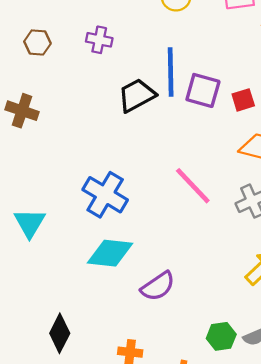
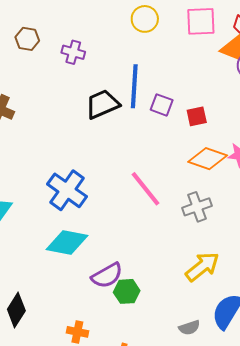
brown hexagon: (37, 42) -> (27, 39), moved
purple square: (203, 90) -> (162, 105), size x0.7
green hexagon: (221, 336) -> (127, 291), moved

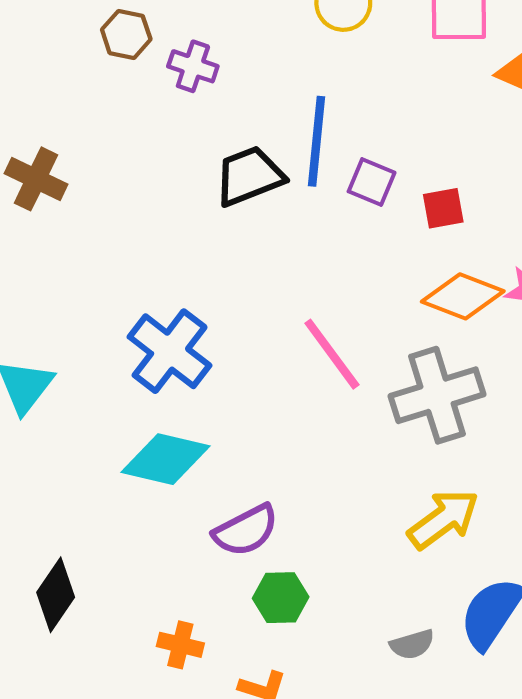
brown hexagon: (27, 39) -> (126, 34), moved
gray cross: (197, 207) -> (437, 395), size x1.5
green hexagon: (127, 291) -> (281, 598), moved

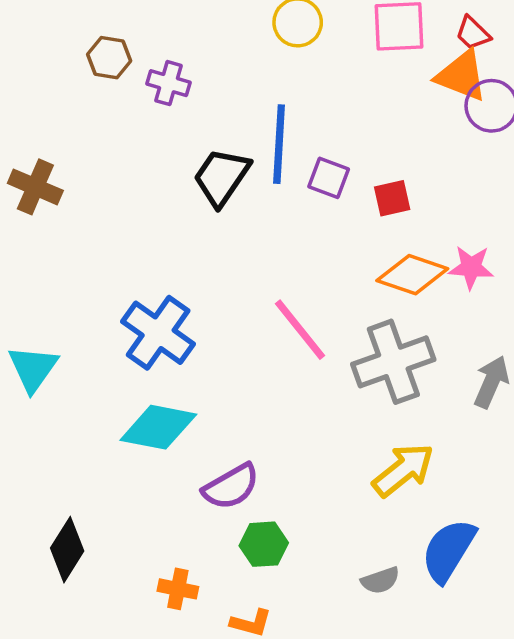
black trapezoid: (249, 176) -> (222, 177), turned -32

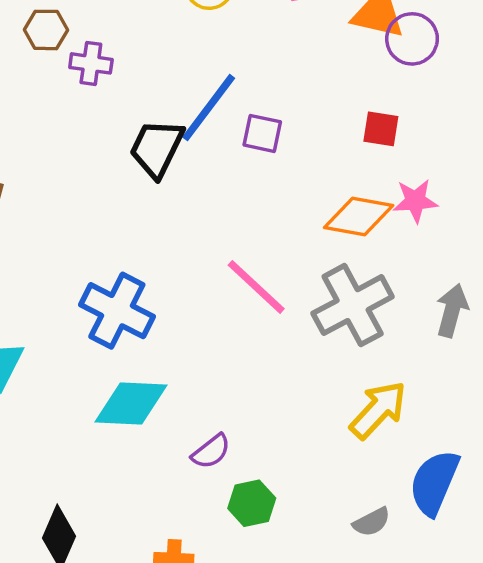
brown hexagon: (109, 58) -> (46, 30), moved
blue line: (279, 144) -> (209, 108), turned 42
red square: (392, 198) -> (381, 129), moved, turned 30
purple semicircle: (231, 487) -> (211, 451), size x0.7

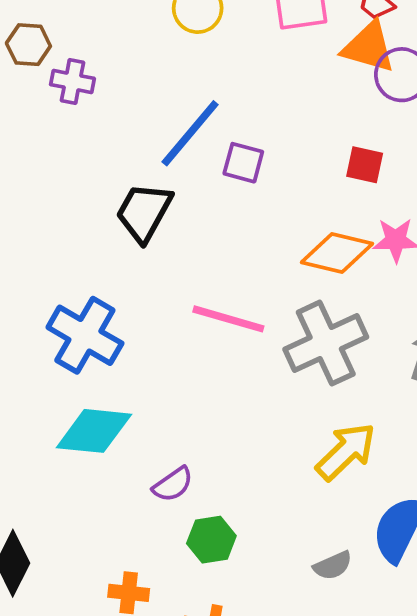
black trapezoid: (157, 148) -> (144, 212), moved
pink line: (256, 287) -> (228, 319), turned -30

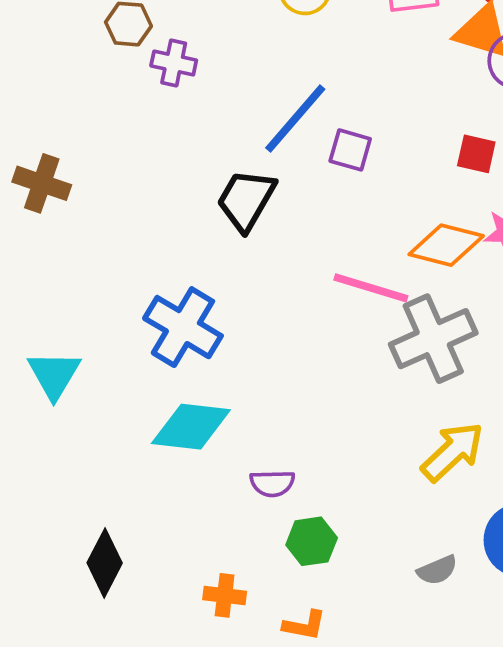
pink line: (228, 319) -> (371, 288), moved
purple semicircle: (173, 484) -> (272, 483), turned 33

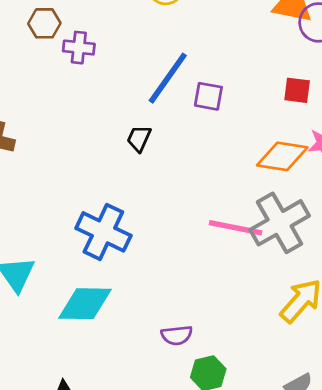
black trapezoid: (246, 200) -> (139, 138), size x0.6
pink line: (371, 288) -> (235, 228), moved
cyan diamond: (191, 427) -> (85, 304), moved

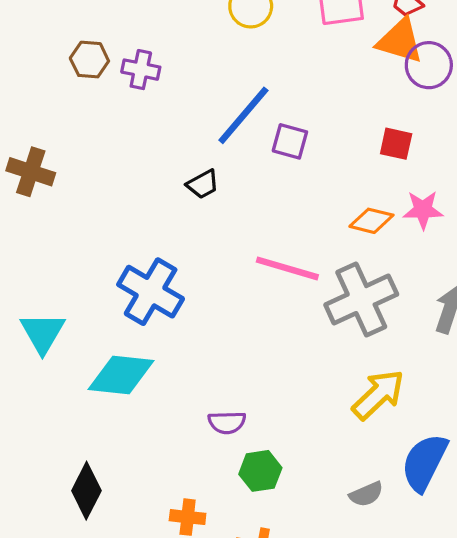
brown hexagon: (44, 23) -> (89, 60), moved
black trapezoid: (139, 138) -> (203, 184), turned -148
orange diamond: (282, 156) -> (371, 221), size x0.7
pink line: (235, 228) -> (287, 268), moved

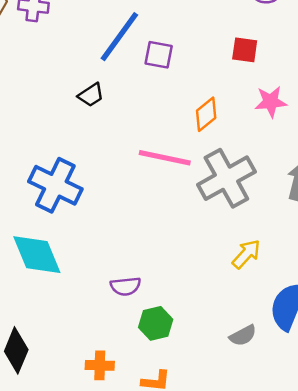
orange diamond: (371, 221) -> (206, 114), moved, turned -48
cyan diamond: (121, 375) -> (37, 255), turned 66
yellow arrow: (378, 395) -> (246, 254), size x0.7

